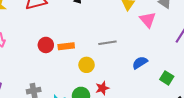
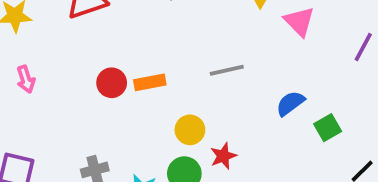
yellow circle: (87, 65) -> (190, 130), moved
green square: (167, 78) -> (328, 128), moved, turned 32

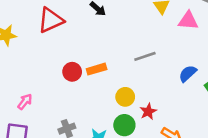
pink triangle: (299, 22) -> (188, 21), turned -35
pink arrow: (26, 79) -> (25, 102), moved, turned -119

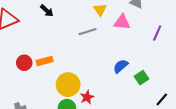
gray line: (145, 56) -> (88, 32), moved
yellow circle: (125, 97) -> (68, 85), size x1.5

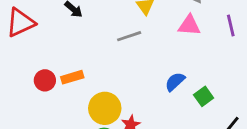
pink triangle: (122, 22) -> (189, 25), moved
purple line: (157, 33) -> (231, 25), moved, turned -35

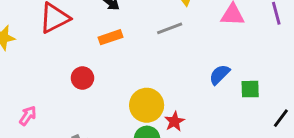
orange rectangle: (72, 77) -> (111, 37), moved
green square: (204, 96) -> (250, 89), turned 36

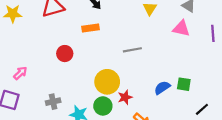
gray line: (170, 28) -> (132, 50), moved
blue semicircle: (220, 75) -> (162, 88), moved

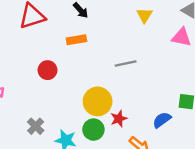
blue semicircle: (162, 88) -> (162, 120), moved
gray cross: (53, 102) -> (36, 126), turned -32

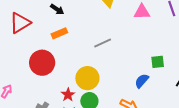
red circle: (48, 70) -> (42, 63), size x1.6
red star: (119, 119) -> (68, 95), moved

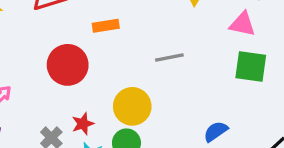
green square: (158, 62) -> (251, 66), moved, size x1.5
red star: (68, 95) -> (83, 124), moved

